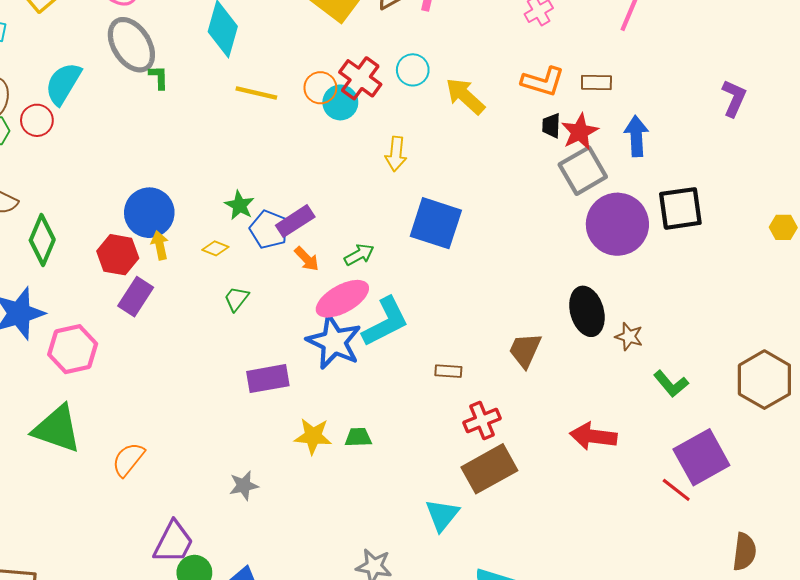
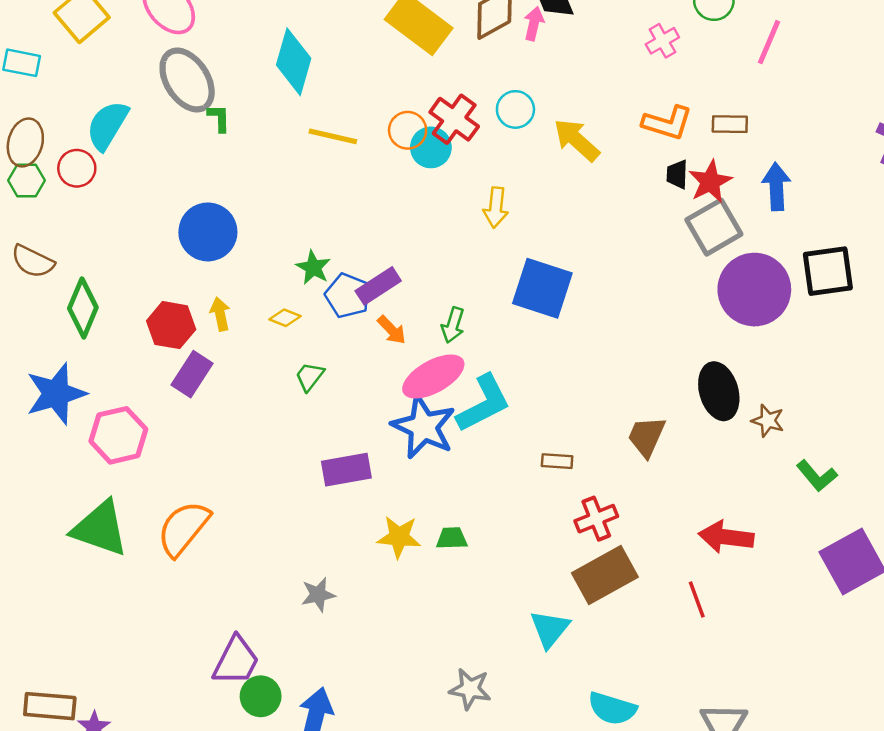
blue circle: (149, 213) -> (208, 232), moved
green arrow: (359, 255) -> (453, 325), turned 136
orange semicircle: (128, 459) -> (183, 528), moved, size x1.4
red line: (676, 490) -> (697, 600), moved, turned 32

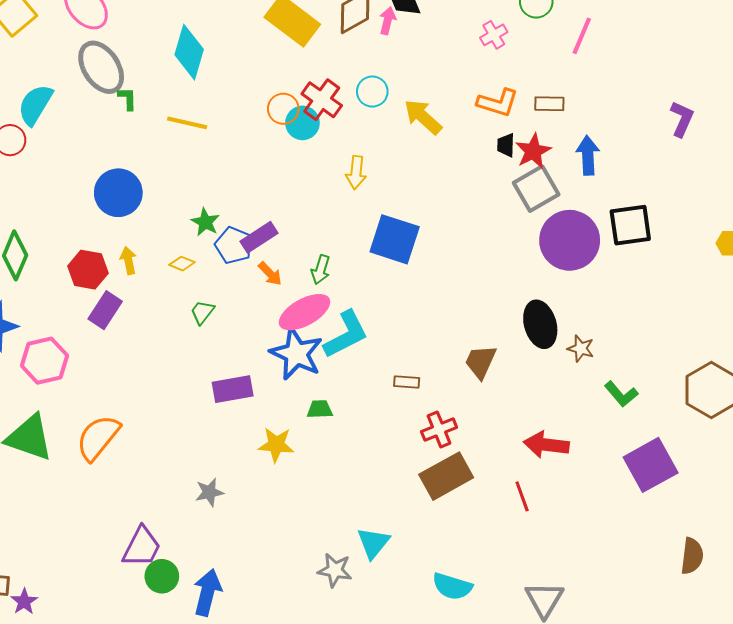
yellow line: (333, 136) -> (187, 123), moved
green trapezoid: (452, 538) -> (320, 409), moved
cyan triangle: (550, 629) -> (373, 543), moved

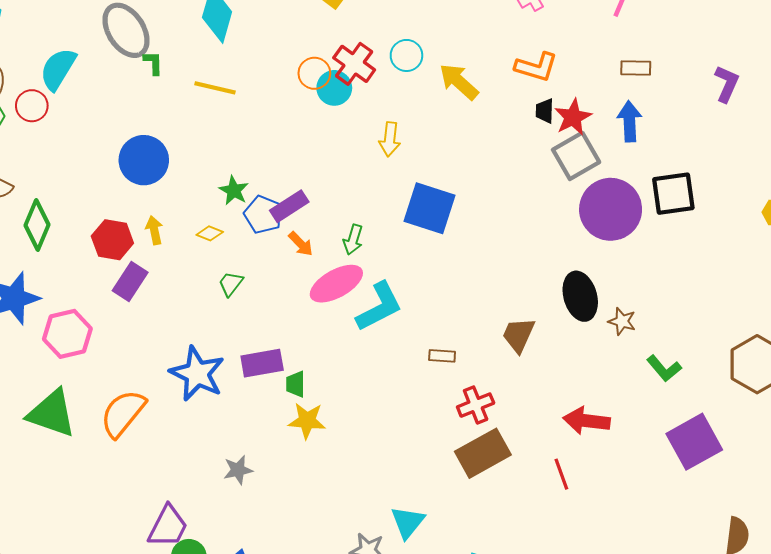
brown rectangle: (549, 104) -> (636, 68), moved
blue star: (296, 354) -> (197, 374), moved
green trapezoid: (320, 409) -> (296, 384), moved, turned -88

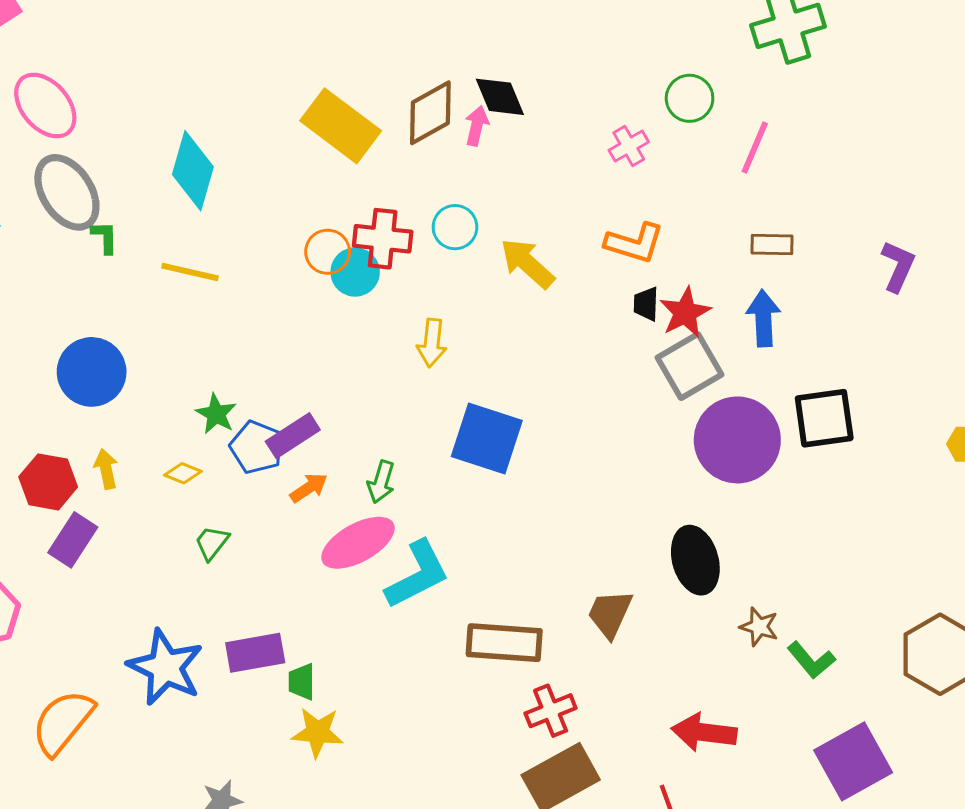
red cross: (354, 64) -> (383, 239), turned -30
orange arrow: (301, 244) -> (309, 488), turned -80
brown star: (622, 321) -> (759, 627), moved
brown rectangle: (442, 356) -> (504, 643), size x2.0

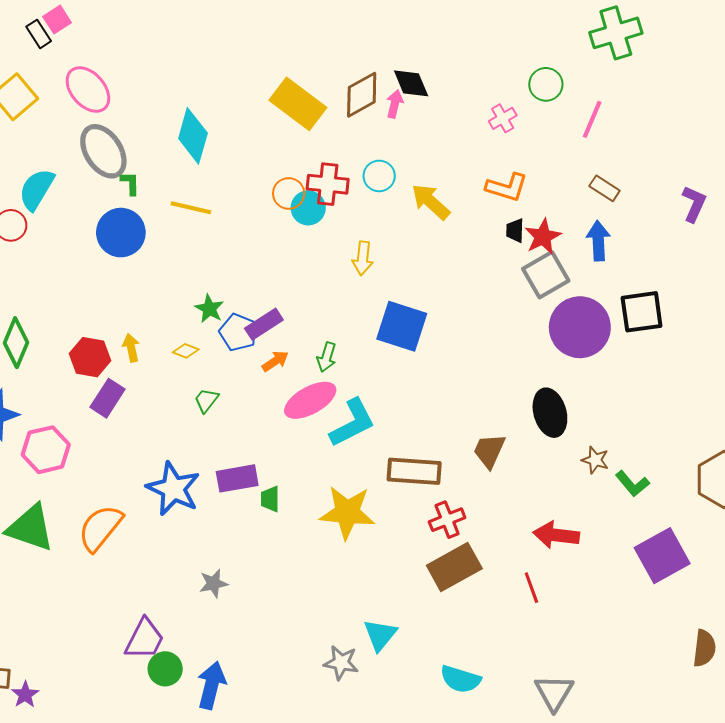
brown rectangle: (772, 245) -> (605, 188), turned 32
blue circle: (92, 372) -> (121, 233), moved
yellow star: (317, 732) -> (347, 512), moved, size x1.5

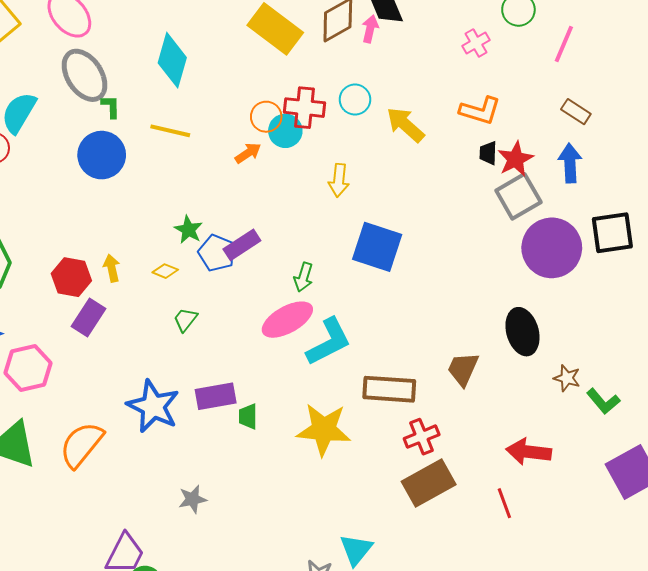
orange arrow: (275, 361) -> (248, 153), moved

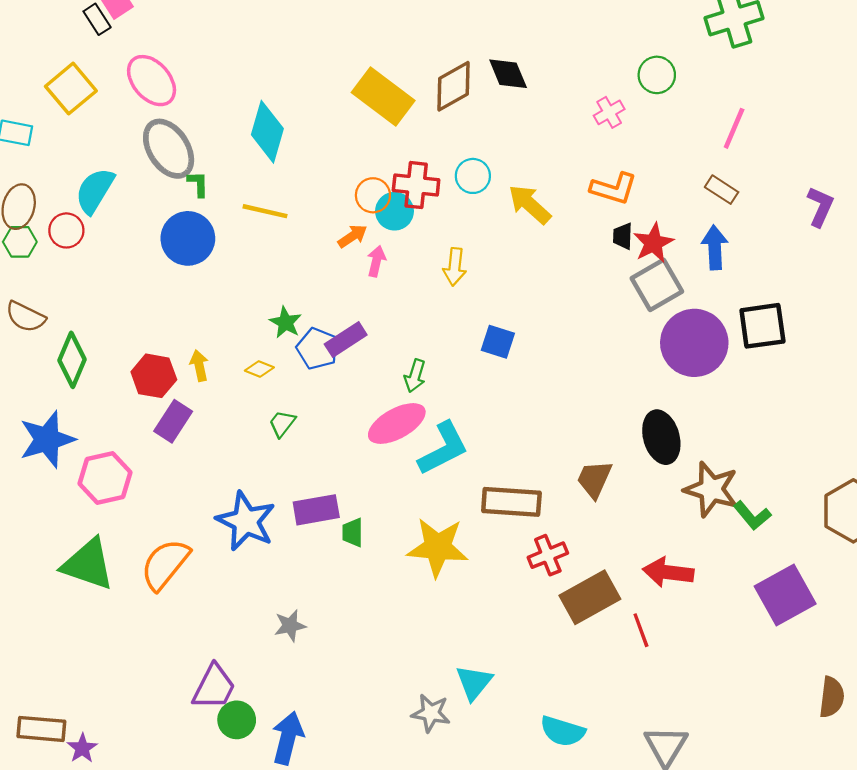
pink arrow: (370, 29) -> (376, 261), moved
pink line: (564, 44) -> (734, 128), moved
blue square: (377, 247) -> (498, 342), size x0.6
brown star: (567, 378) -> (711, 489), size x1.8
brown rectangle: (429, 483) -> (590, 597), moved

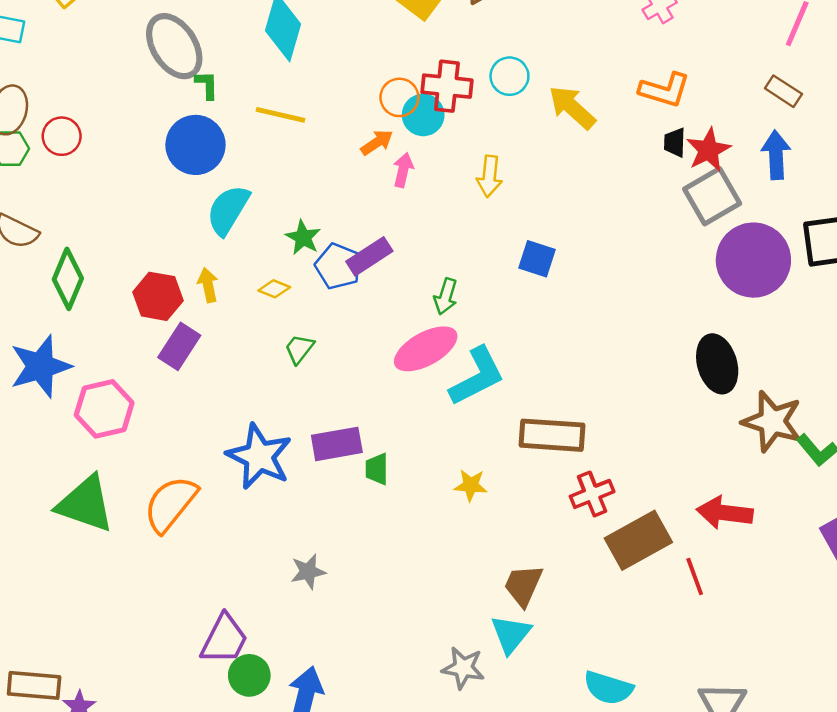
cyan semicircle: (95, 191) -> (228, 210), moved
brown trapezoid: (594, 479) -> (523, 585), moved
yellow star: (438, 547) -> (471, 485), size x0.5

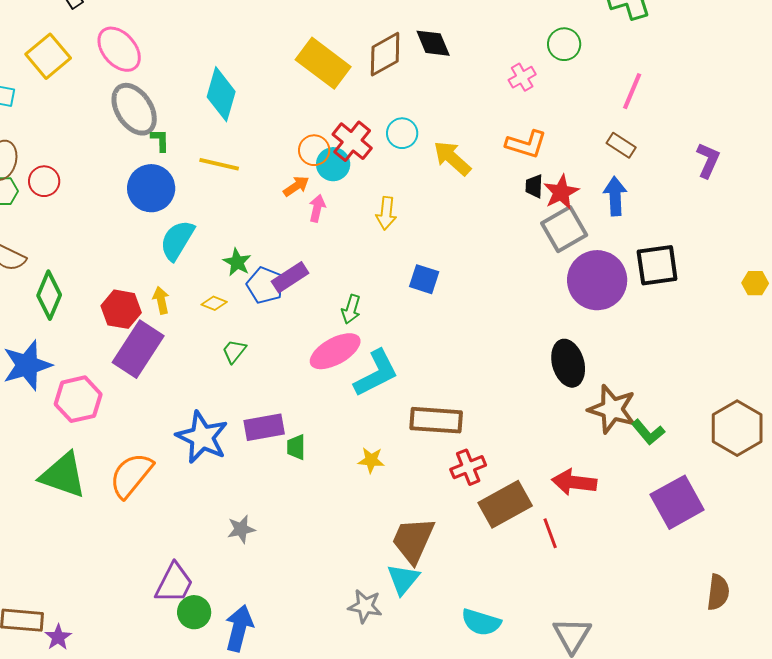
red cross: (447, 86) -> (352, 141), turned 33
purple rectangle: (179, 346) -> (138, 349), size x1.5
brown trapezoid: (523, 585) -> (413, 540), size x1.4

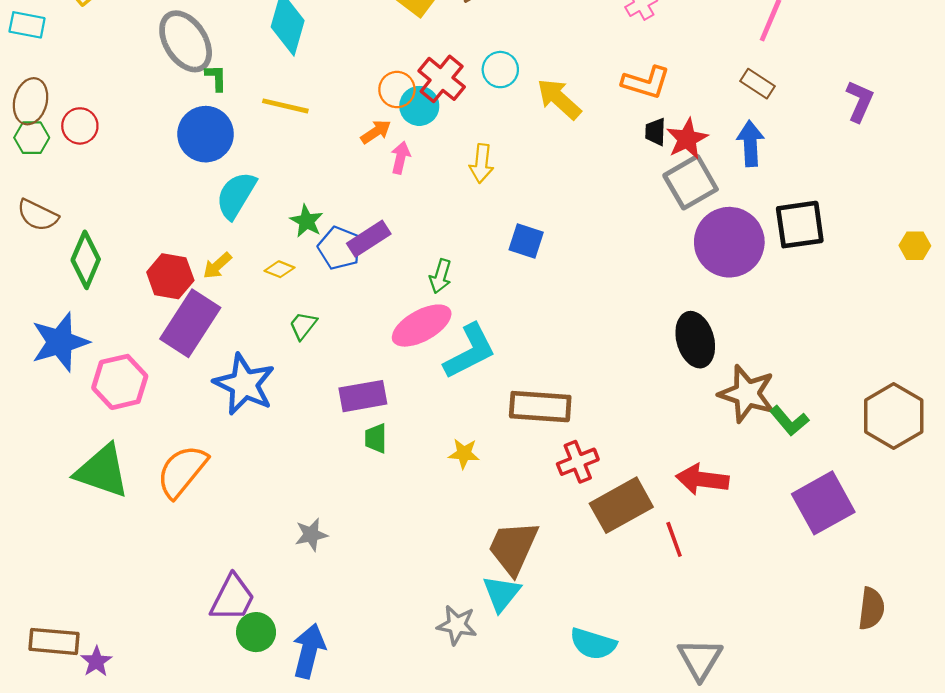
yellow arrow: (161, 300) -> (217, 266), turned -120
purple rectangle: (264, 427) -> (363, 396), moved
blue star: (202, 437) -> (244, 384), moved

